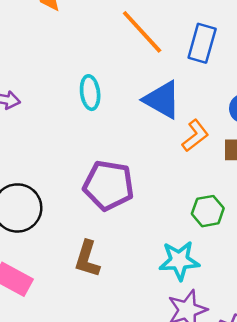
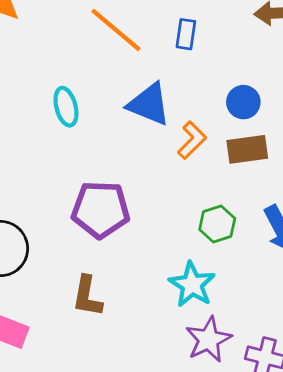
blue rectangle: (202, 43) -> (186, 34), size x0.7
cyan star: (179, 261) -> (192, 285), turned -30

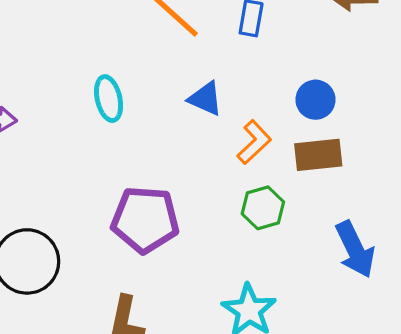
blue triangle: (149, 104) -> (205, 99), size x0.7
green hexagon: (217, 224) -> (263, 208), moved

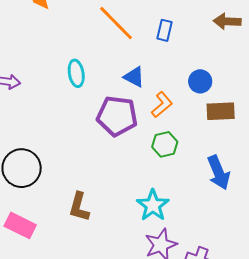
brown rectangle: (318, 155) -> (221, 111), moved
purple pentagon: (145, 220) -> (117, 116), moved

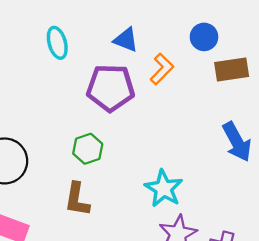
green hexagon: (165, 144) -> (88, 149), moved

